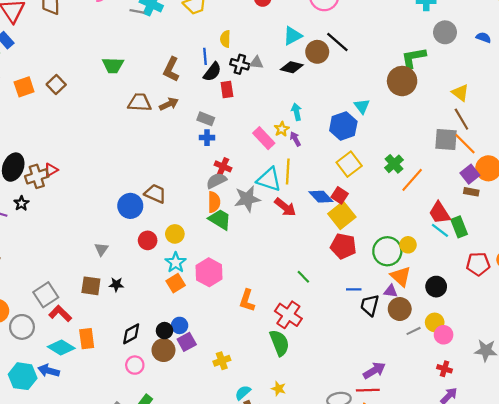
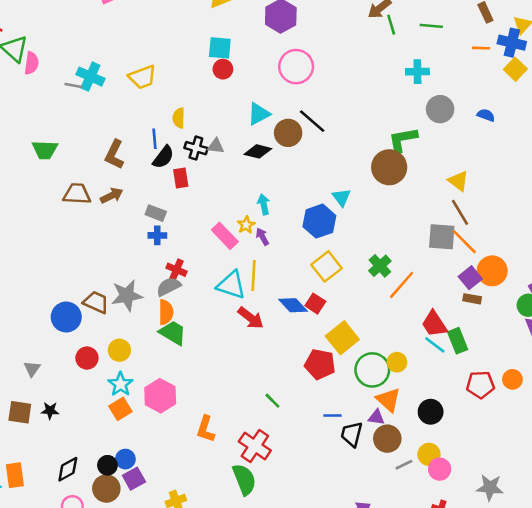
gray star: (247, 199) -> (127, 296), moved
yellow square: (342, 215) -> (342, 338), moved

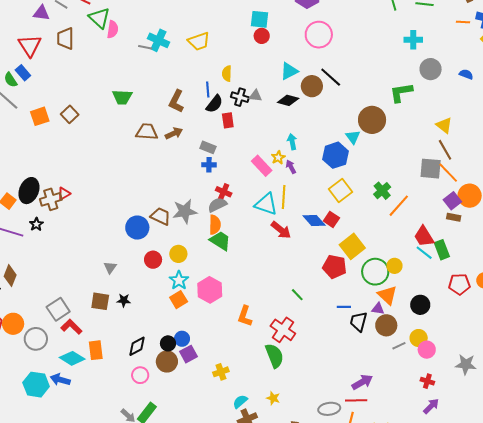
brown circle: (389, 167) -> (372, 120), moved

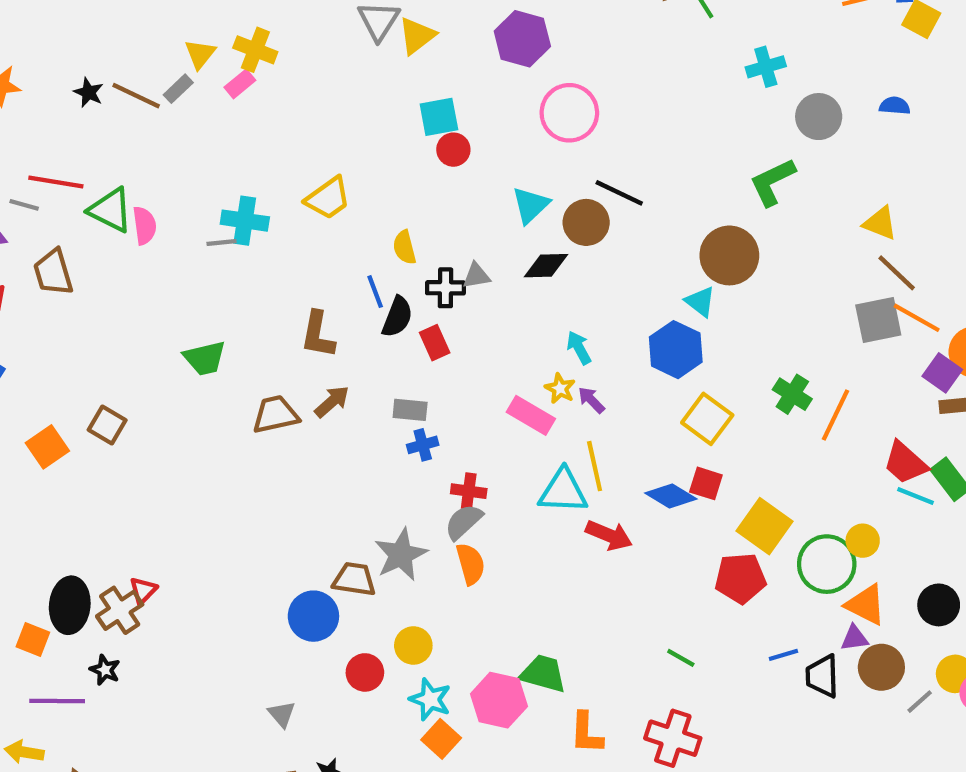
green trapezoid: (220, 241) -> (543, 674), moved

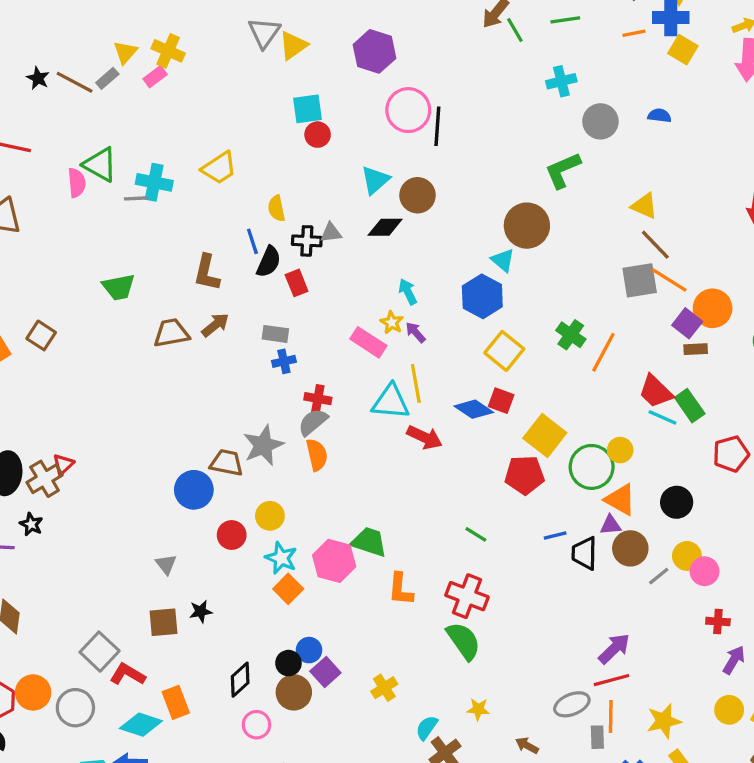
black line: (619, 193) -> (437, 126), moved, turned 66
green triangle: (111, 210) -> (100, 165), moved

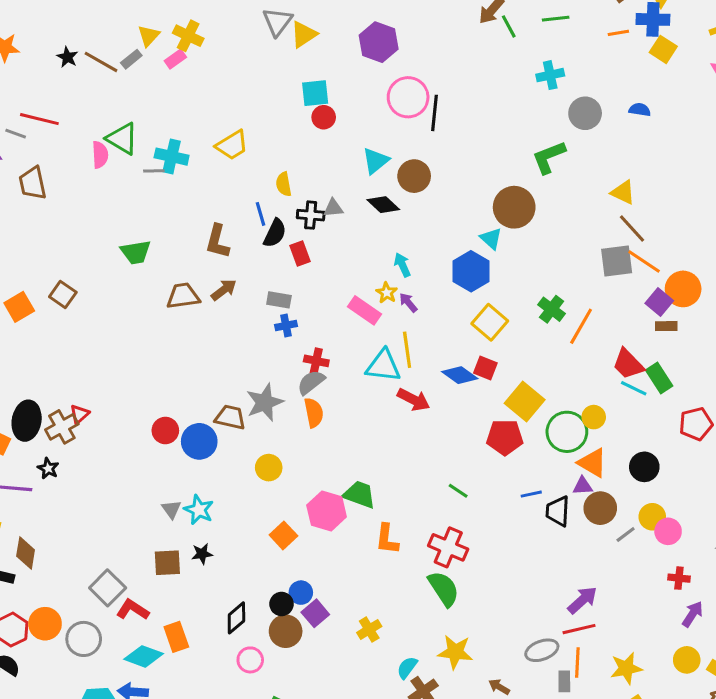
black diamond: (385, 227) -> (383, 205), turned 40
red circle: (232, 535) -> (165, 431), moved
cyan star: (281, 558) -> (199, 510), moved
yellow star: (478, 709) -> (455, 652), size x1.6

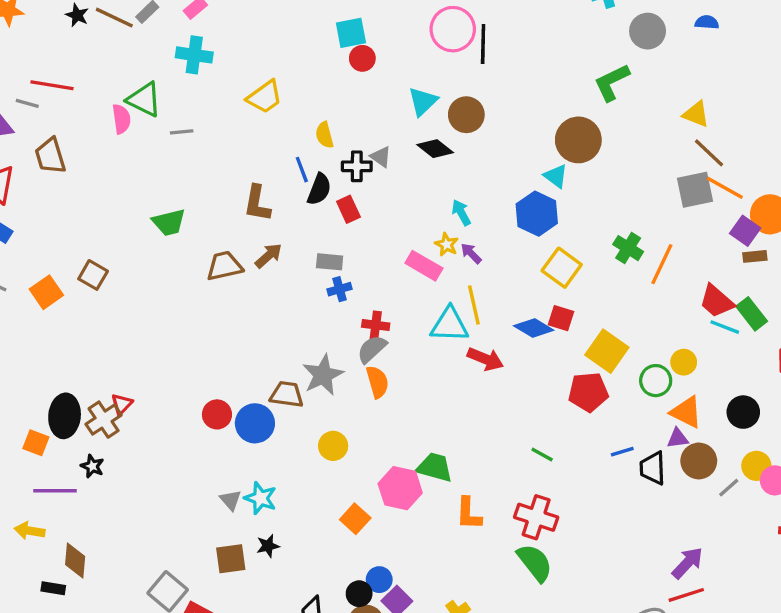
cyan cross: (172, 157) -> (194, 55), moved
gray triangle: (333, 208) -> (381, 157), turned 45
green circle: (567, 432) -> (656, 381), size x0.7

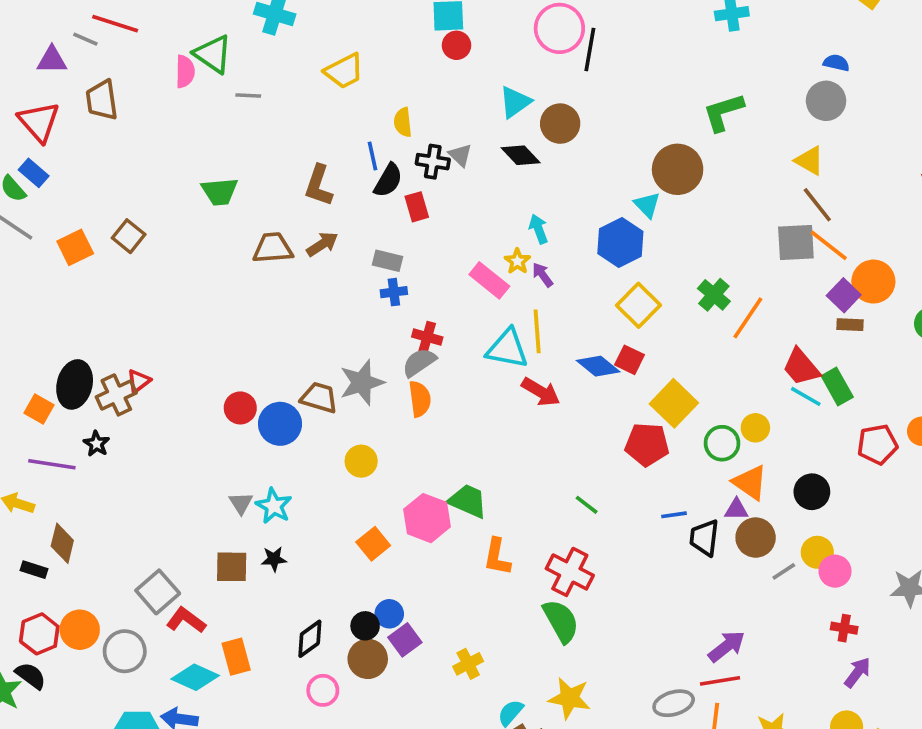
gray circle: (648, 31) -> (826, 101), moved

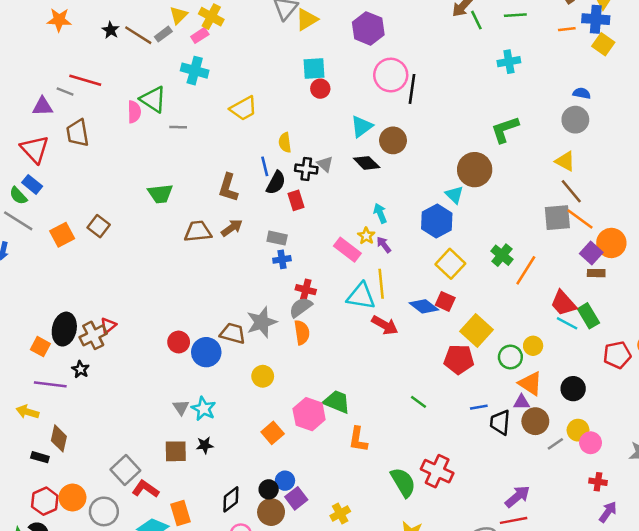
red cross: (570, 572) -> (437, 471), moved

